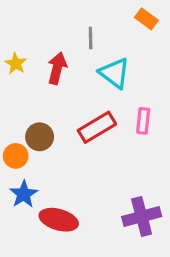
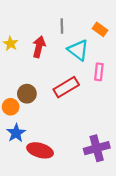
orange rectangle: (146, 19) -> (100, 29), moved
pink rectangle: (143, 121) -> (99, 72), moved

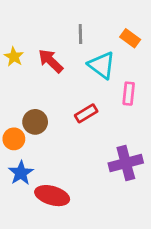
red arrow: (39, 47) -> (51, 61), turned -60
red rectangle: (66, 87) -> (86, 113), size x0.7
purple cross: (97, 148) -> (126, 163), moved

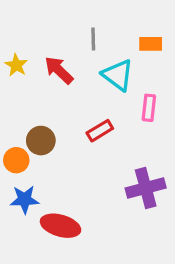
orange rectangle: (130, 38) -> (151, 44), turned -36
blue star: (21, 173) -> (24, 199), turned 30

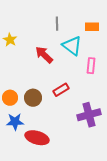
red arrow: (59, 70) -> (44, 55), moved
red rectangle: (100, 131) -> (61, 90), moved
brown circle: (41, 141) -> (33, 98), moved

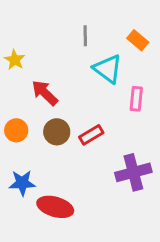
orange rectangle: (92, 27) -> (138, 40), turned 40
red arrow: (44, 55) -> (45, 93), moved
orange circle: (10, 98) -> (16, 130), moved
brown circle: (33, 98) -> (57, 132), moved

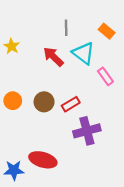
red arrow: (45, 93) -> (53, 57), moved
pink rectangle: (136, 99) -> (105, 76), turned -42
purple cross: (133, 172) -> (87, 131), moved
blue star: (22, 183) -> (14, 170), moved

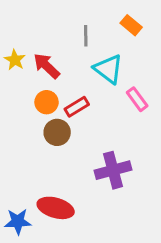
orange rectangle: (107, 31) -> (131, 25), moved
red arrow: (53, 57) -> (47, 66), moved
orange circle: (13, 101) -> (47, 102), moved
red rectangle: (71, 104) -> (77, 107), moved

